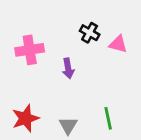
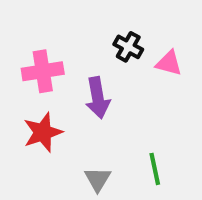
purple arrow: (68, 68) -> (98, 98), size x1.4
red star: (25, 118) -> (43, 132), moved

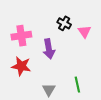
pink triangle: (169, 63) -> (85, 32), turned 40
red star: (43, 132) -> (21, 66), turned 30

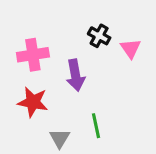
green line: (77, 85) -> (96, 126), moved
gray triangle: (49, 90) -> (60, 138), moved

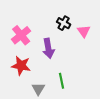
pink cross: (33, 55) -> (21, 35), turned -30

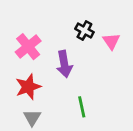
red star: (21, 66) -> (28, 87), turned -30
gray triangle: (38, 89) -> (32, 118), moved

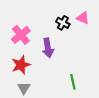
pink triangle: (111, 41) -> (83, 18), moved, turned -32
green line: (82, 107) -> (73, 82), moved

